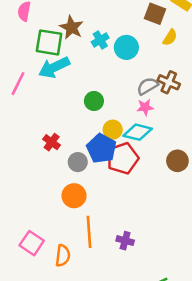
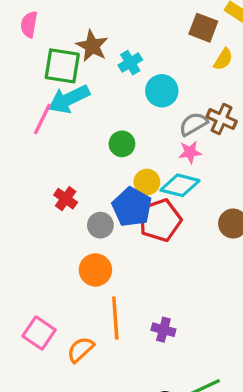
cyan circle: (126, 47) -> (162, 91), moved
pink line: (18, 84) -> (42, 119), moved
orange semicircle: (63, 256) -> (81, 350), turned -140

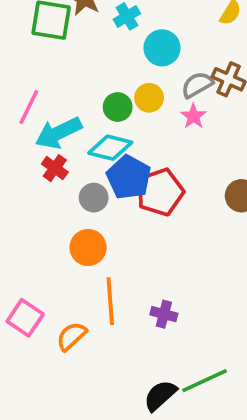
cyan arrow: (69, 99) -> (58, 133), moved
pink line: (42, 119) -> (29, 107), moved
pink star: (190, 152) -> (193, 116), turned -30
yellow circle: (147, 182) -> (149, 98), moved
cyan diamond: (180, 185) -> (110, 148), moved

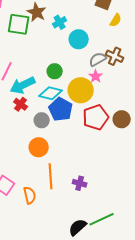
yellow circle: (149, 98) -> (81, 90), moved, size x1.6
red pentagon: (160, 192) -> (96, 117), moved
orange semicircle: (71, 336) -> (30, 195), turned 120

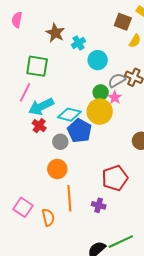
green square: (19, 24) -> (37, 66), moved
green circle: (55, 71) -> (101, 92), moved
red pentagon: (96, 117) -> (115, 178), moved

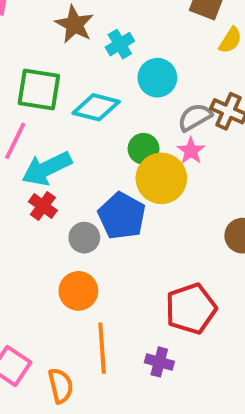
green circle: (101, 92) -> (144, 149), moved
cyan diamond: (69, 115) -> (96, 107), moved

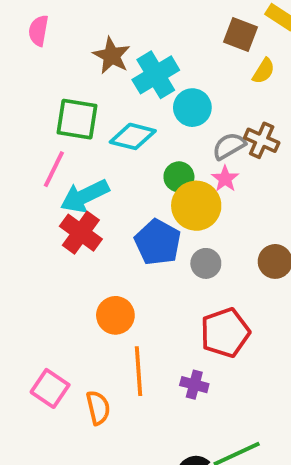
cyan cross: (120, 44) -> (156, 75), size x1.6
red cross: (43, 206) -> (81, 233), size x1.5
gray circle: (84, 238) -> (206, 263), moved

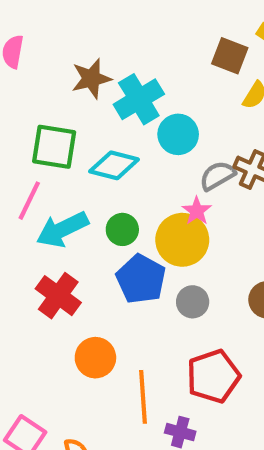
brown star: (112, 56) -> (91, 79), turned 30
green circle: (179, 177) -> (122, 229), moved
pink star: (225, 179) -> (197, 211), moved
red cross: (81, 233) -> (58, 296), moved
orange line: (139, 371) -> (143, 397), moved

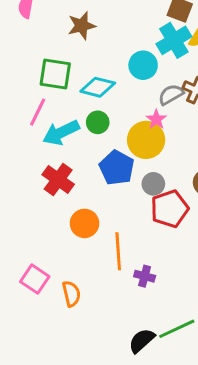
cyan cross: (139, 99) -> (174, 40), moved
green circle: (122, 229) -> (98, 122), moved
red pentagon: (213, 376) -> (169, 209), moved

